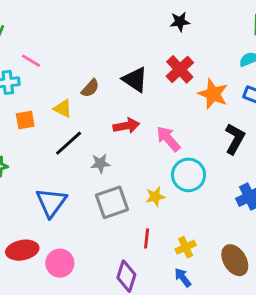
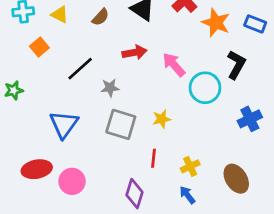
yellow triangle: (63, 108) -> (60, 14), moved
orange square: (25, 120) -> (39, 47), turned -30
cyan circle: (189, 175) -> (205, 88), moved
gray square: (112, 202) -> (121, 124), turned 36

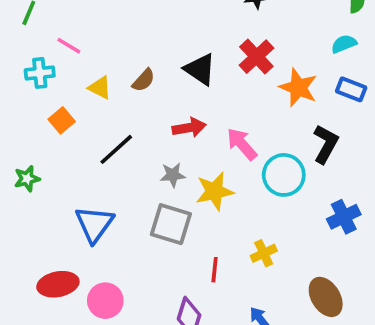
yellow triangle: (60, 14) -> (100, 88), moved
gray star: (110, 88) -> (173, 175), moved
yellow star: (162, 119) -> (215, 191), moved, size x1.5
yellow cross: (190, 166) -> (264, 253), moved

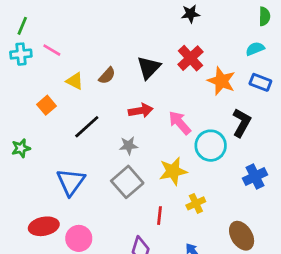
black triangle: (200, 69) -> (149, 68), turned 40
cyan cross: (40, 73) -> (21, 54), moved
yellow star: (215, 191) -> (173, 171), moved
gray square: (171, 224) -> (127, 182), turned 32

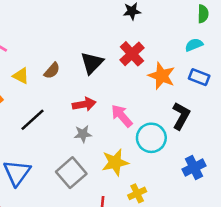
gray star: (129, 146) -> (83, 134), moved

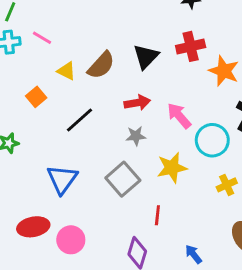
red cross: (132, 54) -> (191, 46), turned 30
brown semicircle: (52, 71) -> (101, 65), size x1.5
yellow cross: (137, 193) -> (227, 185), moved

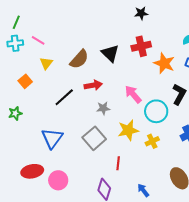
black triangle: (146, 57) -> (110, 53), turned -30
yellow triangle: (67, 71) -> (46, 63), moved, turned 40
orange square: (36, 97) -> (25, 81), moved
red arrow: (137, 103) -> (93, 85), moved
yellow cross: (227, 185) -> (152, 141), moved

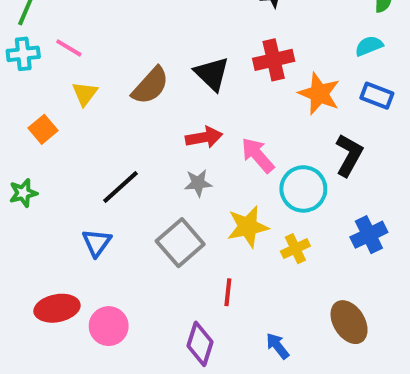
red arrow: (93, 85) -> (204, 137), moved
black line: (64, 97) -> (121, 187), moved
blue triangle: (52, 138) -> (97, 243), size x0.7

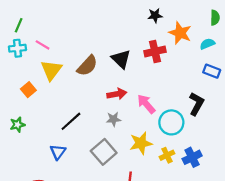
yellow triangle: (85, 94) -> (51, 70), size x1.5
orange star: (319, 94) -> (180, 33), moved
blue cross: (369, 235) -> (192, 157), moved

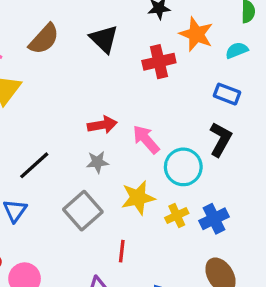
black triangle: (121, 59) -> (104, 39), moved
brown semicircle: (87, 66) -> (44, 39), moved
blue rectangle: (212, 71) -> (227, 94), moved

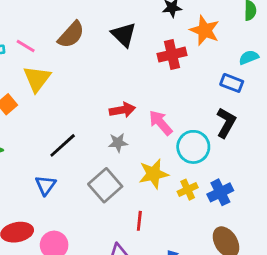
cyan semicircle: (237, 50) -> (249, 57), moved

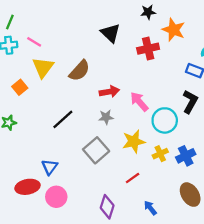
brown semicircle: (71, 35) -> (79, 71), moved
blue triangle: (46, 185) -> (50, 167), moved
red line: (139, 221) -> (133, 178), moved, turned 48

